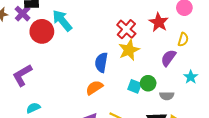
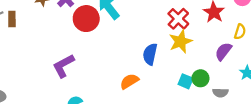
orange semicircle: (94, 88) -> (129, 81), moved

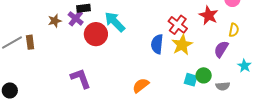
blue semicircle: (150, 54) -> (157, 44), moved
purple L-shape: (63, 66) -> (81, 78), turned 105

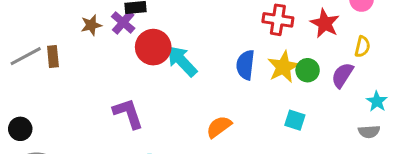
cyan arrow: (115, 22) -> (182, 61), moved
red cross: (178, 25) -> (278, 20), moved, turned -30
green circle: (204, 75) -> (308, 70), moved
gray semicircle: (223, 86) -> (369, 132), moved

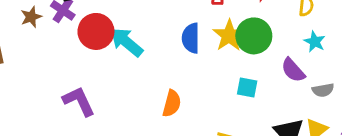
green circle: (308, 70) -> (254, 36), size x1.5
purple semicircle: (342, 75) -> (293, 70), moved, turned -68
cyan star: (377, 101) -> (315, 42), moved
orange semicircle: (219, 127) -> (172, 103), turned 148

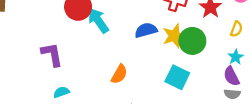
blue semicircle: (191, 38) -> (146, 30), turned 60
purple semicircle: (293, 70) -> (231, 76), moved
cyan square: (247, 88) -> (177, 77), size x1.5

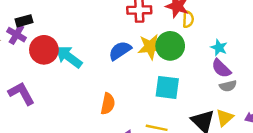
yellow semicircle: (236, 29) -> (188, 19), moved
yellow star: (174, 36) -> (150, 47), turned 30
purple L-shape: (52, 54) -> (21, 93), moved

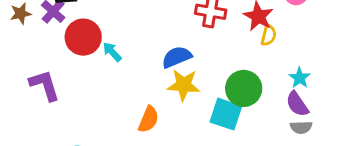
green circle: (170, 46) -> (244, 88), moved
yellow star: (150, 47) -> (184, 85), moved
cyan arrow: (69, 57) -> (112, 52), size x0.6

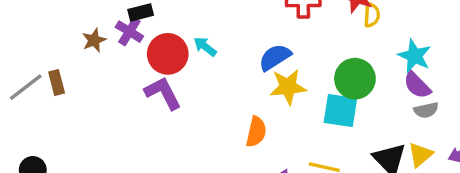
cyan arrow: (112, 52) -> (205, 47), moved
cyan star: (300, 78) -> (415, 56), size x1.4
purple L-shape: (45, 85) -> (163, 93), moved

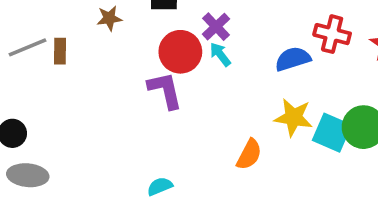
purple cross: (129, 32) -> (216, 27), moved
blue semicircle: (275, 57) -> (293, 59), moved
cyan square: (340, 111) -> (332, 133), moved

